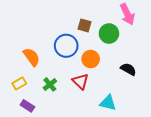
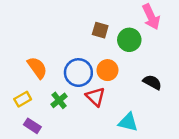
blue circle: (66, 46) -> (78, 73), moved

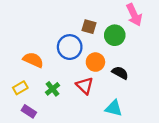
orange semicircle: (37, 68) -> (33, 60), turned -30
blue circle: (78, 73) -> (70, 47), moved
black semicircle: (152, 82) -> (120, 73), moved

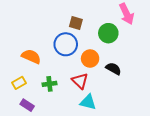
brown square: (89, 27) -> (76, 23), moved
green cross: (53, 89) -> (49, 84), turned 32
cyan triangle: (114, 108) -> (88, 102), moved

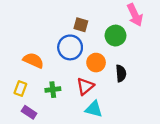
black semicircle: (113, 69) -> (121, 73), turned 56
red triangle: (80, 81) -> (85, 86), turned 36
yellow rectangle: (19, 83) -> (20, 88), turned -40

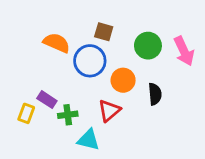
pink arrow: (135, 15) -> (184, 51), moved
orange semicircle: (33, 60) -> (57, 43), moved
cyan triangle: (94, 109) -> (88, 140), moved
purple rectangle: (29, 112) -> (47, 100), moved

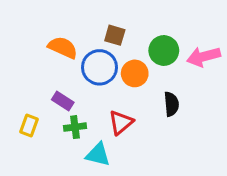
pink arrow: (184, 51) -> (204, 57), turned 100
orange circle: (123, 80) -> (135, 73), moved
purple rectangle: (47, 100) -> (63, 101), moved

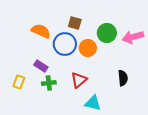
black semicircle: (171, 104) -> (123, 78), moved
cyan triangle: (98, 155) -> (93, 103), moved

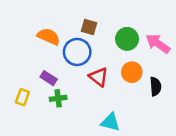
pink arrow: (133, 37) -> (158, 44), turned 50
orange circle: (88, 48) -> (132, 72), moved
black semicircle: (123, 78) -> (156, 86), moved
red triangle: (79, 80) -> (99, 77), moved, turned -42

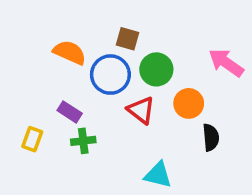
green circle: (127, 39) -> (156, 69), moved
black semicircle: (156, 86) -> (211, 137), moved

